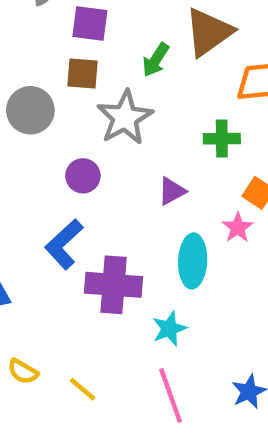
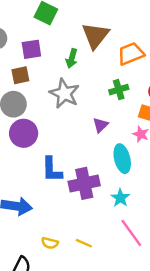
brown square: (82, 74) -> (20, 75), moved
purple circle: (83, 176) -> (24, 133), moved, size x1.5
blue L-shape: (64, 244) -> (52, 170), turned -32

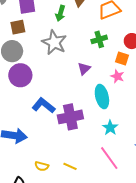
blue L-shape: (52, 170) -> (44, 105), turned 130
cyan star: (120, 198) -> (110, 128), moved

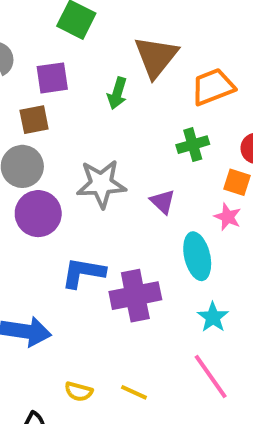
gray star: (54, 42) -> (101, 184), moved, turned -30
purple triangle: (84, 69) -> (163, 202), turned -32
blue L-shape: (44, 105) -> (83, 273), turned -30

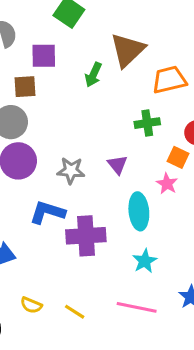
gray star: (101, 184) -> (71, 171), moved, size x0.7
pink line: (211, 377) -> (137, 307), turned -51

